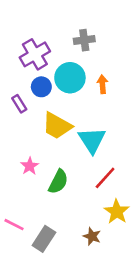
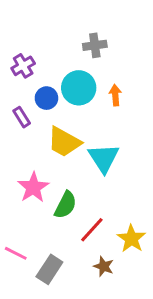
purple cross: (35, 54) -> (23, 66), moved, size x0.7
pink star: (30, 166) -> (33, 187), size x1.5
red line: (105, 178) -> (92, 230), moved

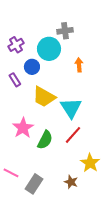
cyan circle: (79, 88) -> (49, 49), moved
red line: (92, 230) -> (73, 135), moved

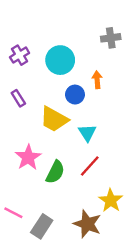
gray cross: (65, 31) -> (111, 38), moved
blue circle: (32, 67) -> (75, 95), moved
cyan triangle: (71, 108) -> (87, 133), size x0.7
brown star: (71, 182) -> (87, 224), size x1.6

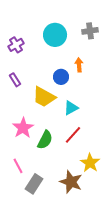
cyan circle: (60, 60) -> (55, 35), moved
cyan triangle: (87, 133) -> (71, 108), turned 35
pink line: (13, 213) -> (18, 166), moved, turned 35

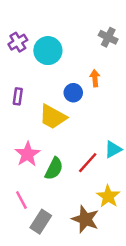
gray cross: (90, 31) -> (108, 37), turned 35
cyan circle: (55, 35) -> (48, 51), moved
purple cross: (16, 45) -> (18, 42), moved
purple rectangle: (15, 80) -> (18, 96), turned 40
cyan triangle: (71, 108) -> (113, 149), moved

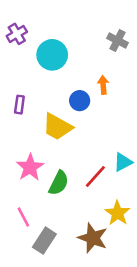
purple cross: (18, 42) -> (17, 34), moved

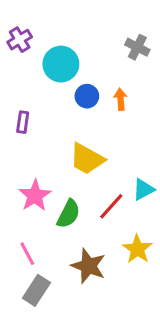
blue circle: (80, 101) -> (87, 96), moved
yellow trapezoid: (57, 127) -> (87, 159), moved
brown star: (93, 238) -> (88, 266), moved
gray rectangle: (44, 241) -> (36, 290), moved

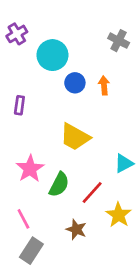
red line: (111, 206) -> (92, 192), moved
brown star: (88, 266) -> (76, 229), size x0.7

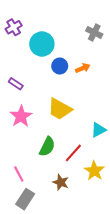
orange arrow: (104, 85) -> (83, 68), turned 72
purple rectangle: (19, 105) -> (16, 84), turned -64
pink star: (30, 169) -> (21, 116), moved

